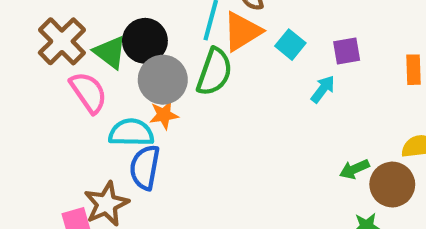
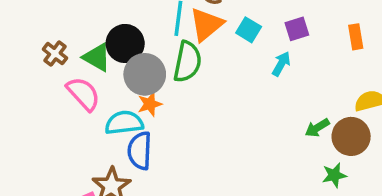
brown cross: (62, 41) -> (55, 54), size x0.6

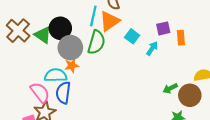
cyan square: (249, 30) -> (132, 36), moved
orange rectangle: (356, 37) -> (181, 38), moved
brown cross: (55, 54) -> (18, 31), size x1.6
pink semicircle: (83, 94) -> (40, 92), moved

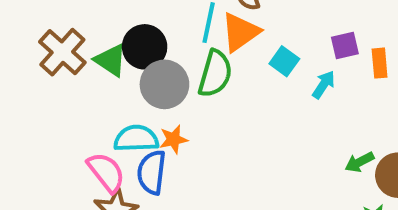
orange star: (72, 66) -> (173, 139), moved

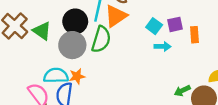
black circle: (145, 47) -> (75, 21), moved
cyan square: (284, 61) -> (154, 26), moved
cyan arrow: (324, 85) -> (163, 46), turned 56

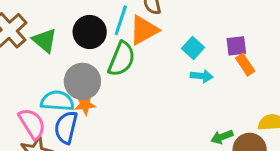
purple square: (175, 24) -> (236, 46), moved
orange rectangle: (194, 35) -> (245, 65), turned -35
gray circle: (72, 45) -> (82, 81), moved

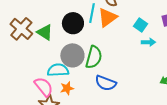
green semicircle: (122, 59) -> (94, 57), moved
orange star: (85, 105) -> (67, 88), moved
blue semicircle: (66, 127) -> (106, 83), moved, turned -75

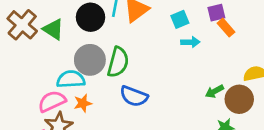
cyan square: (141, 25) -> (180, 19), turned 32
pink semicircle: (44, 87) -> (52, 101), turned -75

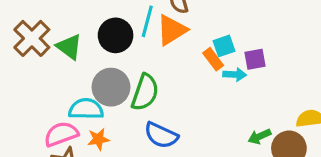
purple square: (216, 13) -> (255, 59), moved
orange rectangle: (226, 28) -> (213, 59), moved

